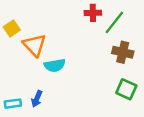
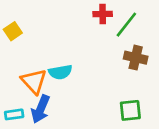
orange triangle: (34, 45) -> (34, 81), moved
green square: (126, 89) -> (130, 110), moved, turned -30
blue arrow: (37, 99) -> (41, 109), size x1.5

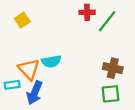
yellow square: (13, 31) -> (22, 20), moved
brown cross: (136, 58) -> (113, 68), moved
cyan rectangle: (14, 114) -> (12, 85), moved

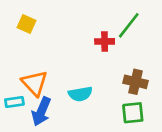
red cross: (87, 12) -> (105, 41), moved
yellow square: (22, 20) -> (27, 24), turned -32
cyan semicircle: (51, 61) -> (80, 94), moved

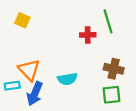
green line: (129, 25) -> (108, 21), turned -55

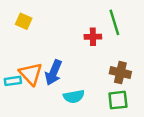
cyan semicircle: (67, 79) -> (74, 96), moved
cyan rectangle: (12, 86) -> (13, 81), moved
blue arrow: (35, 94) -> (53, 73), moved

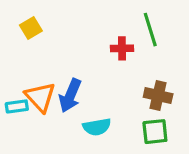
yellow square: (24, 21) -> (31, 28), turned 35

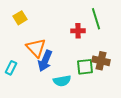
orange triangle: (40, 97) -> (36, 48), moved
cyan rectangle: (17, 106) -> (11, 68), turned -56
green square: (155, 132) -> (85, 67), moved

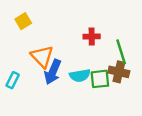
green line: (96, 19) -> (121, 52), moved
cyan semicircle: (62, 81) -> (80, 75), moved

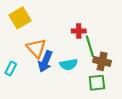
yellow square: (23, 21) -> (20, 18), size x1.5
green line: (121, 52) -> (90, 46), moved
green square: (100, 79) -> (97, 83), moved

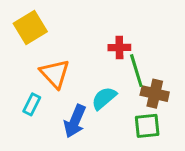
blue arrow: (45, 61) -> (75, 121), moved
cyan semicircle: (69, 64) -> (104, 98), turned 150
cyan rectangle: (11, 69) -> (32, 104), moved

